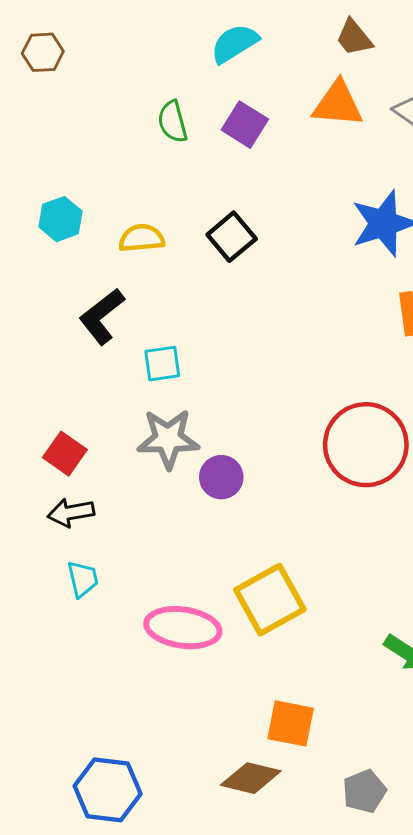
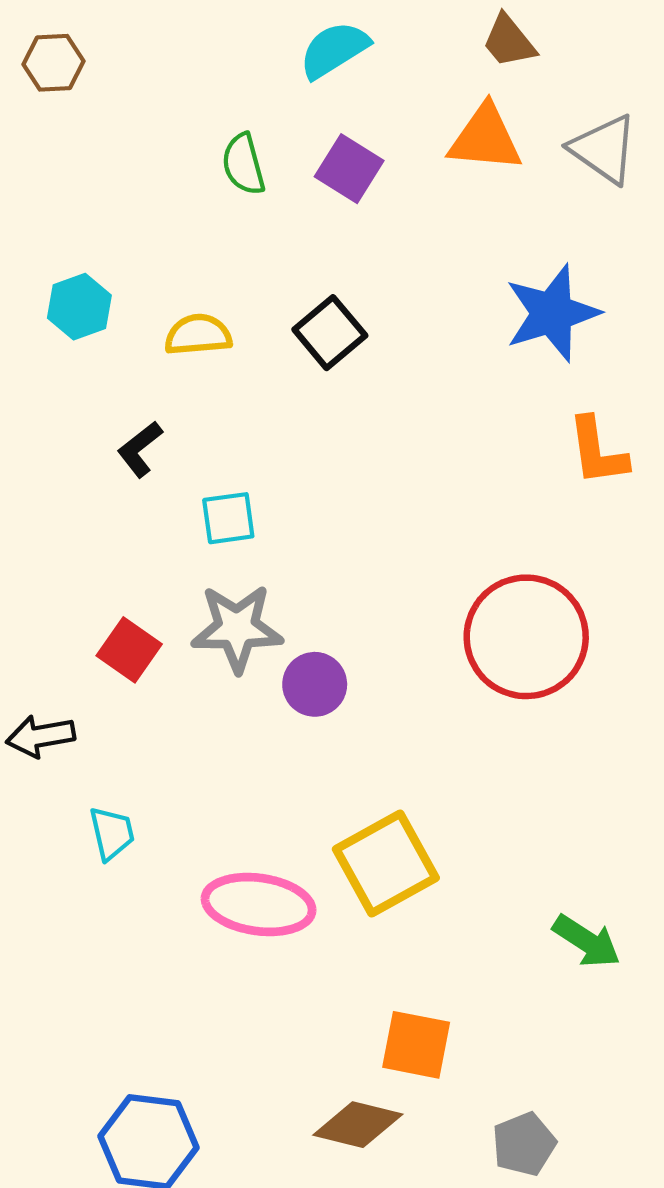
black L-shape: (102, 316) -> (140, 449), size x0.7
red square: (65, 454) -> (129, 650), moved
black arrow: (71, 513) -> (41, 736), moved

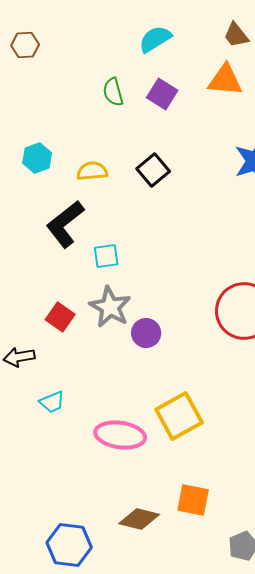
black L-shape: (140, 449) -> (65, 224), size x1.8
gray star: (237, 628) -> (110, 307), turned 30
cyan trapezoid: (112, 833) -> (52, 402), turned 80
brown diamond: (358, 1125) -> (139, 519), moved

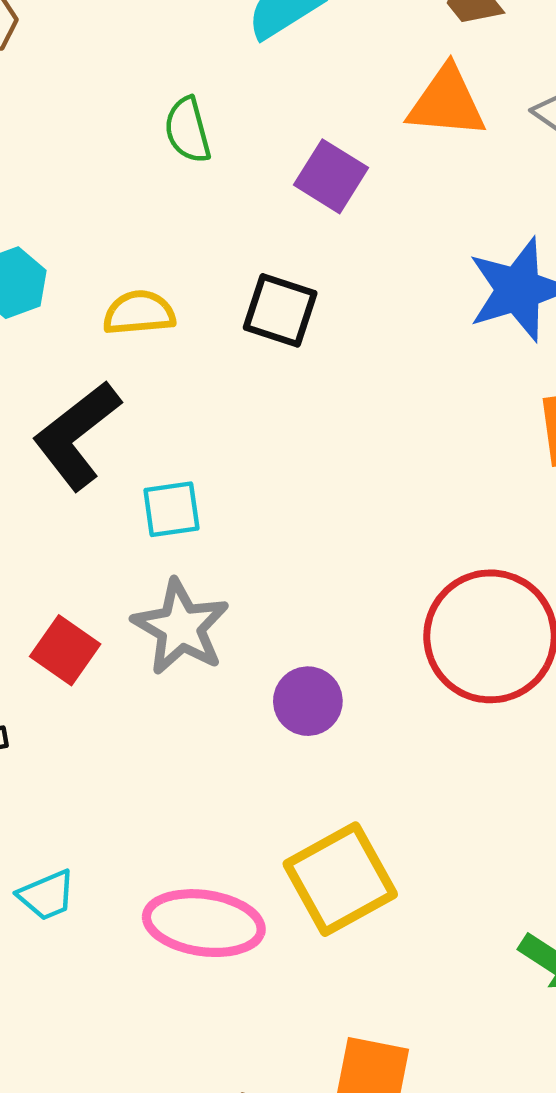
purple square: (162, 94) -> (331, 176), moved
black square: (153, 170) -> (280, 310), turned -32
purple circle: (146, 333) -> (308, 701), moved
cyan trapezoid: (52, 402) -> (47, 895), moved

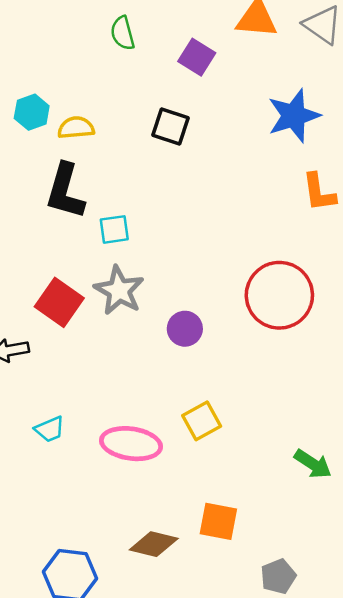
yellow semicircle: (139, 313) -> (76, 128), moved
black L-shape: (77, 435) -> (65, 191), turned -36
red square: (65, 650) -> (59, 302), size x1.4
yellow square: (340, 879) -> (202, 421), size x0.7

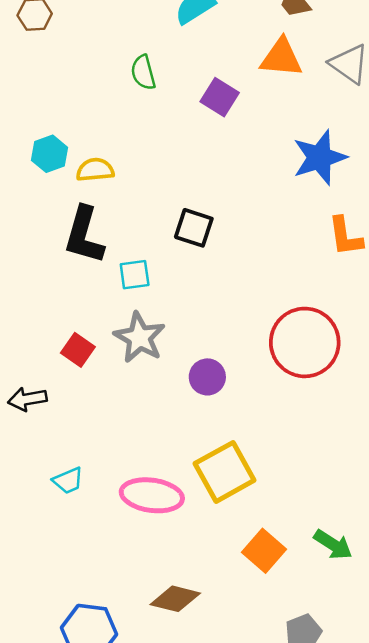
black square: (170, 126) -> (194, 228), moved
red square: (59, 302) -> (78, 350), size x0.7
yellow square: (202, 421) -> (225, 472), size x1.5
green arrow: (313, 464) -> (333, 545), moved
orange square: (218, 521) -> (264, 551), moved, turned 30

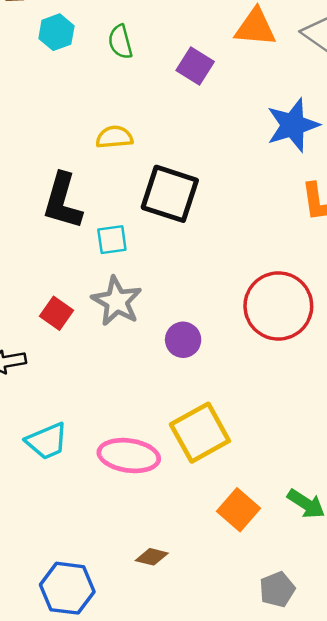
cyan hexagon: (50, 154) -> (56, 32), moved
yellow semicircle: (95, 170) -> (114, 137), moved
black square: (194, 228) -> (170, 194), size x1.5
cyan trapezoid: (68, 481) -> (47, 441), size x1.4
brown diamond: (175, 599) -> (152, 557), size x0.7

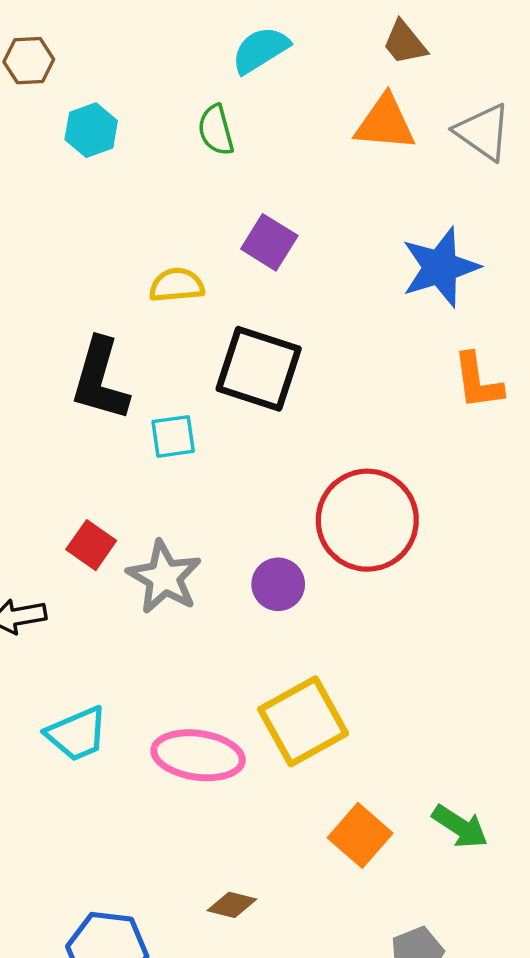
green semicircle: (120, 42) -> (216, 130), moved
purple square: (195, 66) -> (269, 242), moved
gray star: (117, 301) -> (164, 577), moved
red circle: (278, 306) -> (367, 520), moved

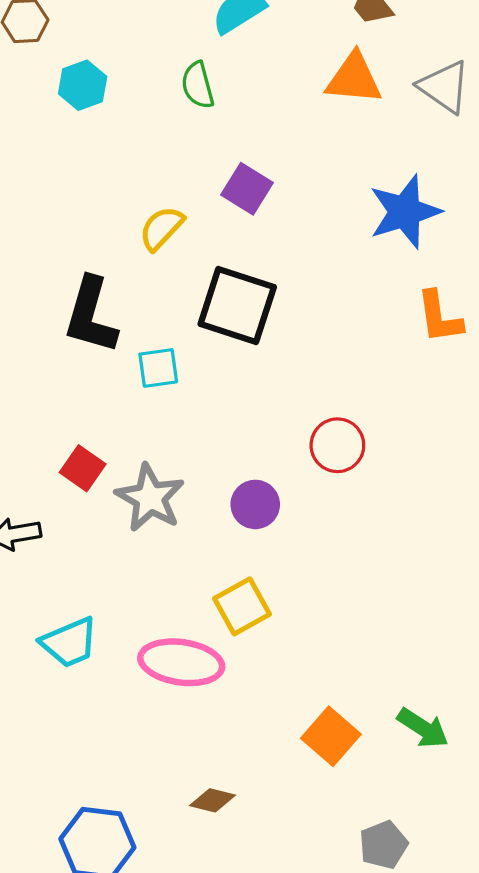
yellow semicircle: (177, 285) -> (161, 228), turned -42
red circle: (367, 520) -> (337, 445), size x0.6
yellow square: (303, 721) -> (242, 606), moved, size x0.7

